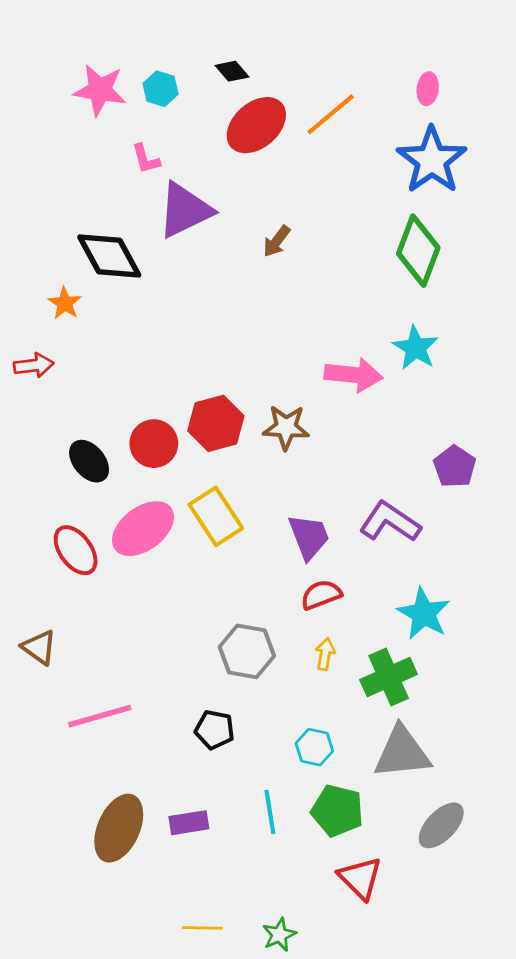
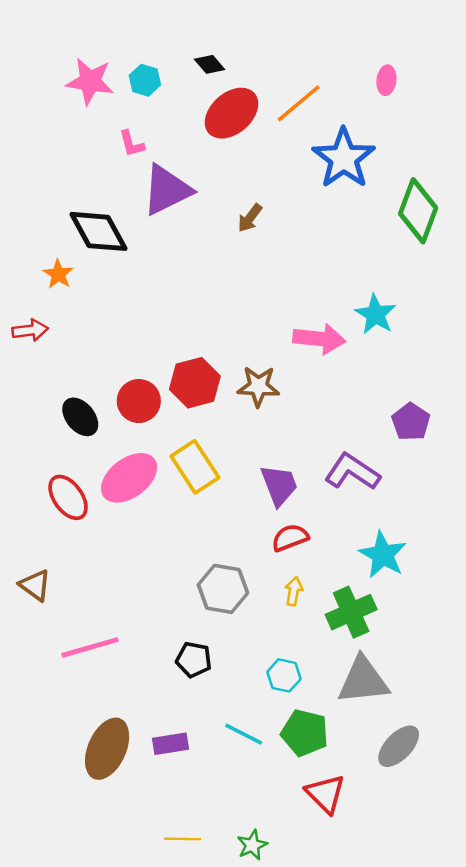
blue star: (432, 160) -> (344, 158), moved
green diamond: (418, 251) -> (418, 211), moved
cyan line: (270, 812) -> (244, 734), turned -54

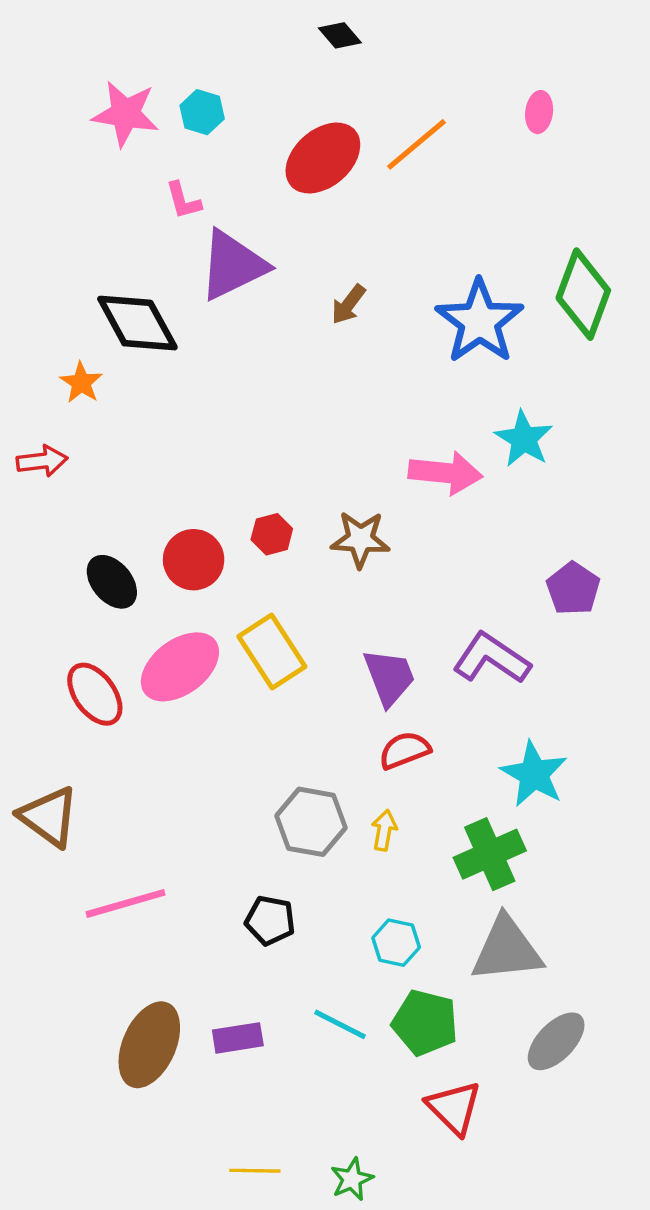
black diamond: (210, 64) -> (340, 35), moved
blue star: (344, 158) -> (480, 321), moved
red hexagon: (195, 383) -> (272, 534), size x0.6
brown triangle: (35, 585) -> (49, 817), size x1.4
yellow arrow: (294, 591) -> (384, 830), moved

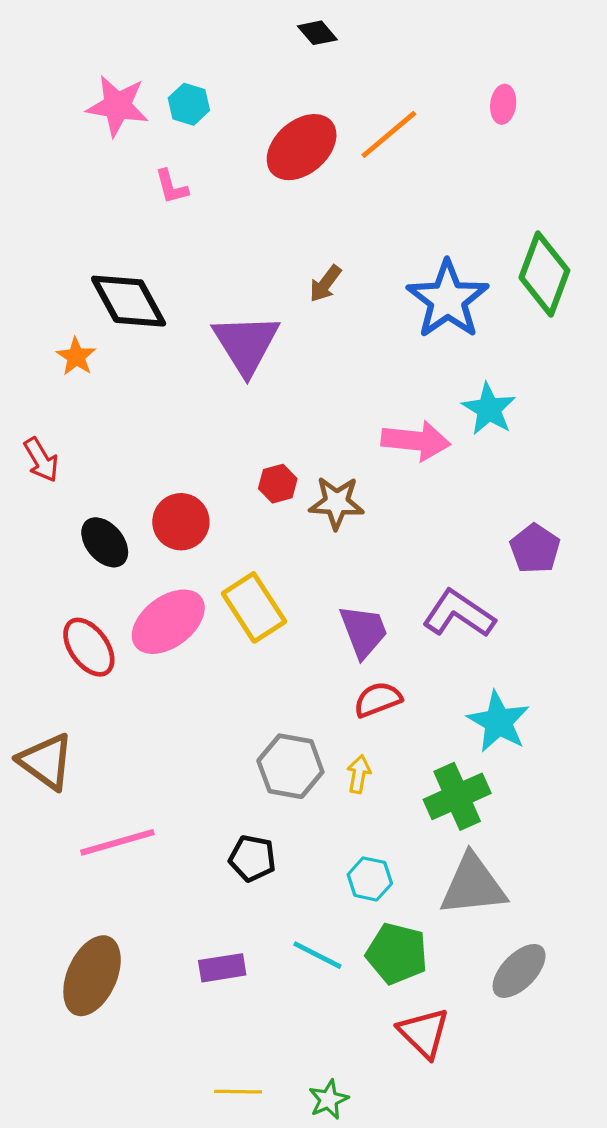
purple triangle: (233, 265) -> (246, 344), moved, turned -36
red arrow: (42, 461) -> (41, 460), moved, turned 66
red hexagon: (272, 534) -> (278, 484), moved
brown ellipse: (149, 1045) -> (92, 976), moved

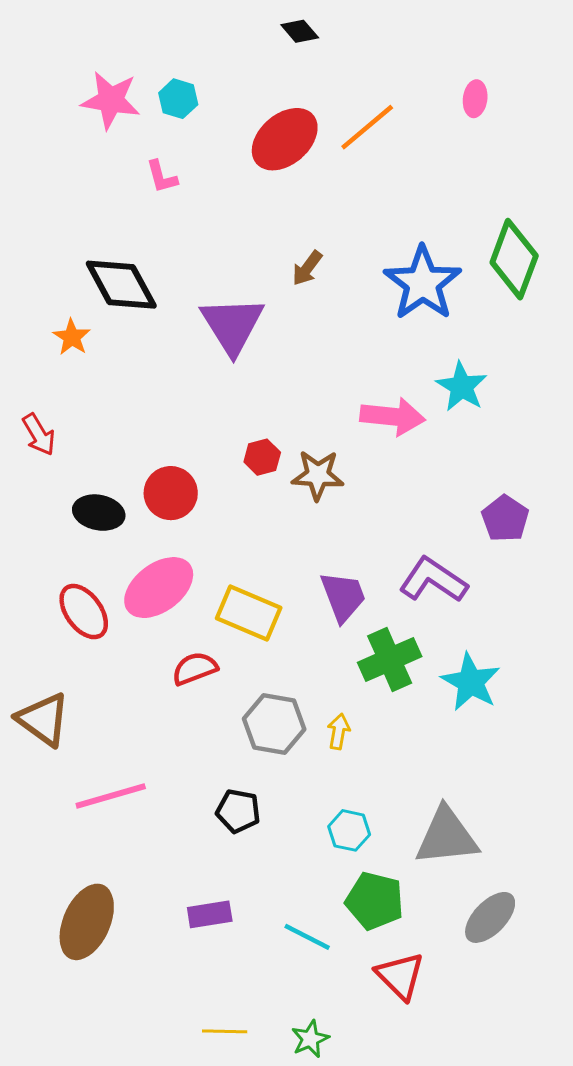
black ellipse: (105, 542) -> (99, 513), turned -39
yellow rectangle: (254, 607) -> (249, 613), moved, turned -34
red semicircle: (378, 700) -> (195, 669), moved
green cross: (457, 796) -> (390, 660), moved
cyan line: (317, 955) -> (307, 937), moved

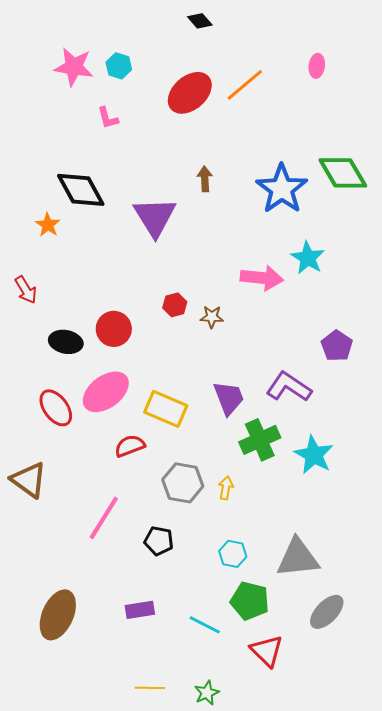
green diamond: (514, 259) -> (343, 173), turned -51
brown arrow: (307, 268) -> (205, 179), turned 140
brown star: (318, 475) -> (212, 317), size x0.7
pink line: (111, 796) -> (104, 518), moved, turned -42

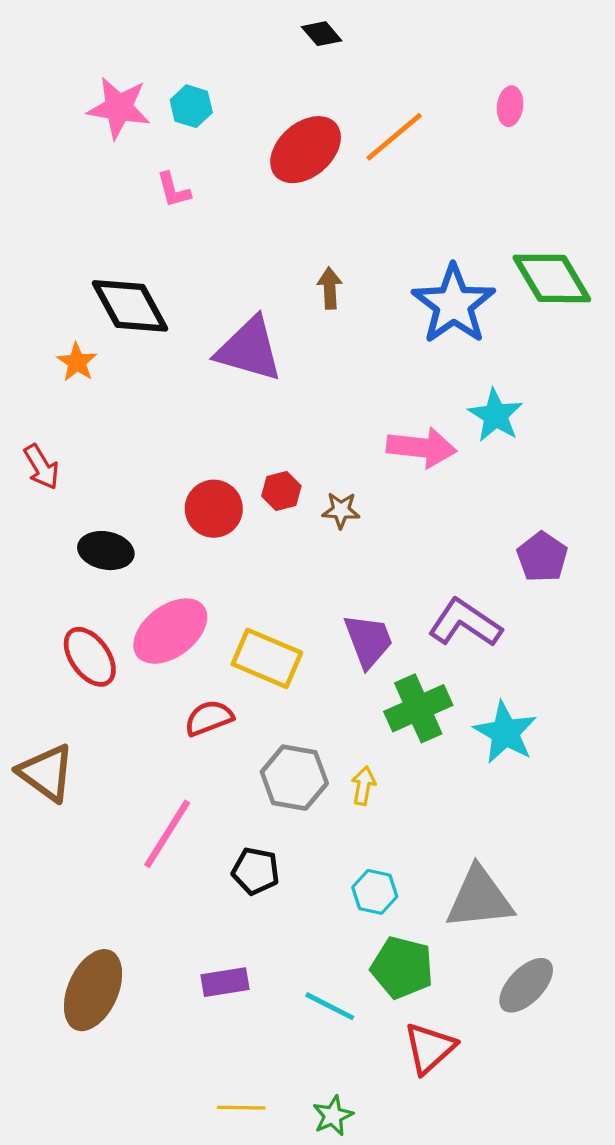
purple triangle: (155, 217) -> (249, 349), turned -42
red circle: (114, 329) -> (214, 509), moved
red triangle: (267, 651) -> (430, 1048), turned 33

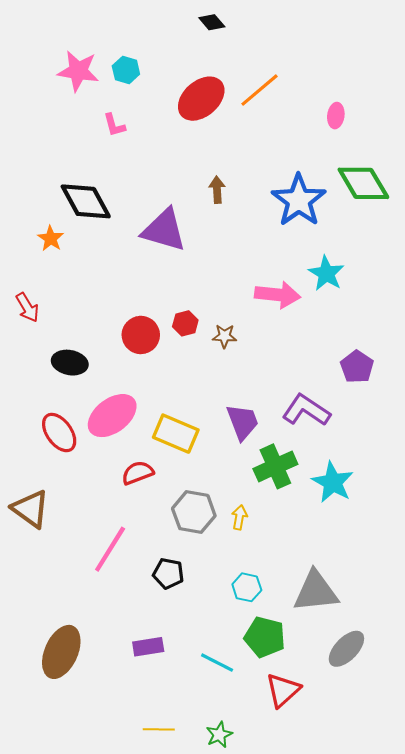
pink ellipse: (510, 106) -> (336, 116), moved

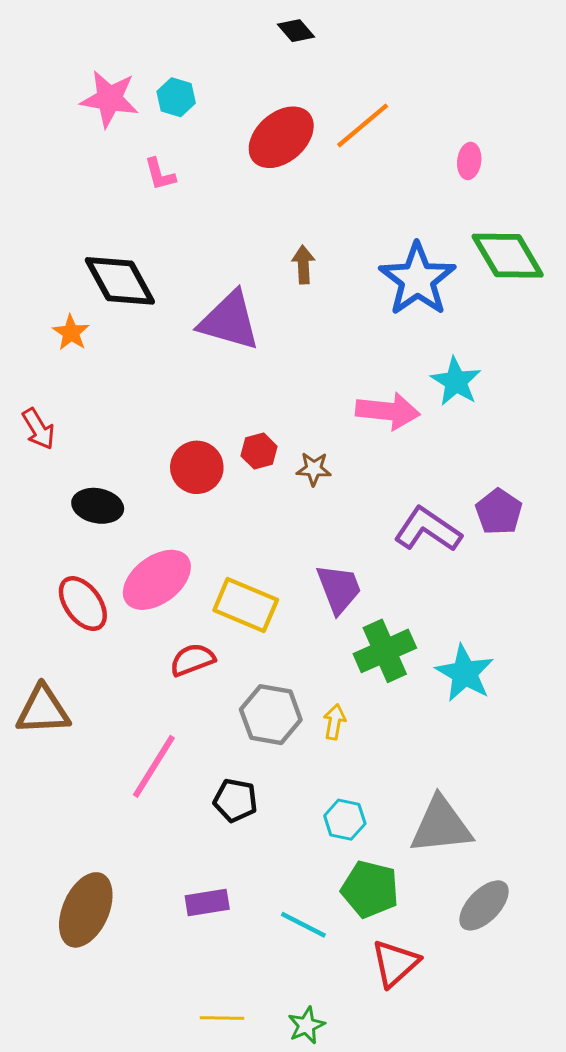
purple L-shape: (306, 410) -> (428, 530), moved
brown triangle: (31, 509) -> (43, 710), turned -39

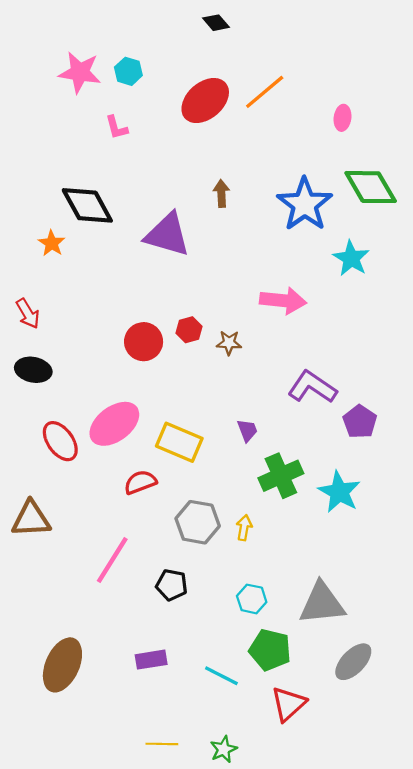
cyan star: (456, 381) -> (351, 258), moved
black ellipse: (98, 506) -> (33, 370), moved
purple pentagon: (499, 512) -> (360, 422), moved
purple trapezoid: (339, 589) -> (247, 430), size x0.6

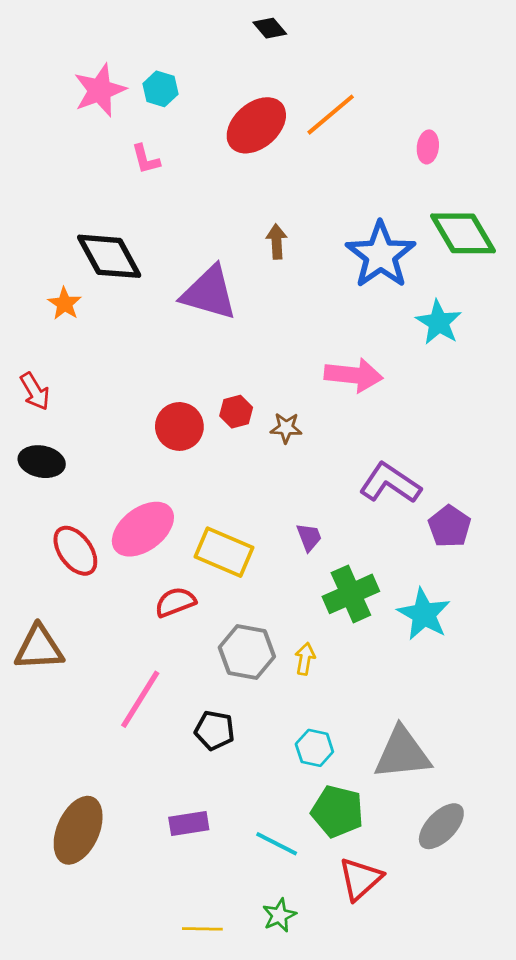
pink star: (80, 72) -> (100, 90), turned -30
green star: (224, 749) -> (279, 915), moved

